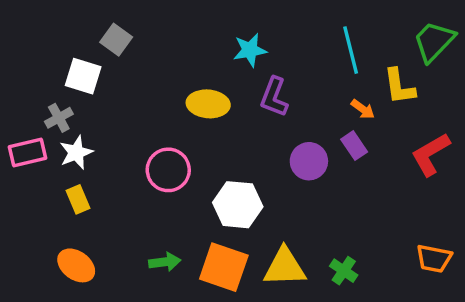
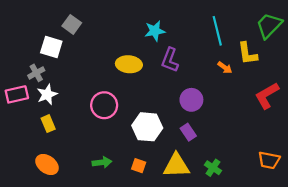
purple rectangle: (354, 146) -> (188, 132), moved
orange square: (224, 267) -> (139, 166), size x0.5

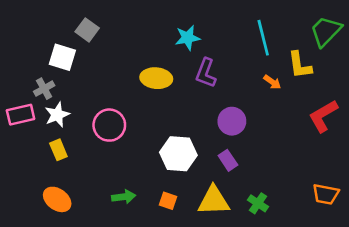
pink circle: (104, 105) -> (109, 125), moved

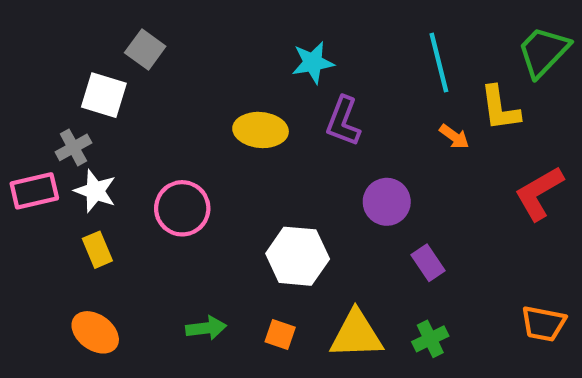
white star: (57, 115) -> (95, 191), turned -30
purple rectangle: (228, 160) -> (428, 263), moved
green cross: (258, 203) -> (430, 339), turned 30

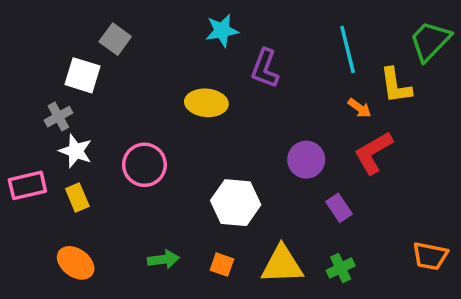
cyan star: (313, 63) -> (222, 31), moved
purple L-shape: (343, 121) -> (265, 68), moved
pink rectangle: (34, 191) -> (27, 185), moved
red L-shape: (539, 193) -> (373, 153), moved

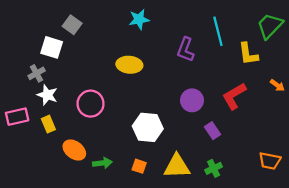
purple L-shape: (265, 68) -> (186, 50), moved
orange arrow: (360, 108) -> (277, 85), moved
orange ellipse: (76, 263) -> (74, 150), moved

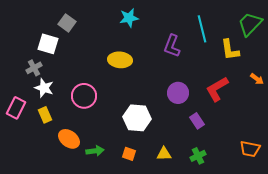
pink rectangle: (17, 117) -> (16, 108), turned -50
yellow triangle: (177, 166) -> (164, 154), size x0.6

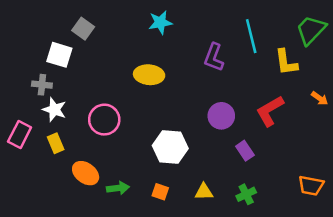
gray cross: (34, 68) -> (42, 85), turned 35

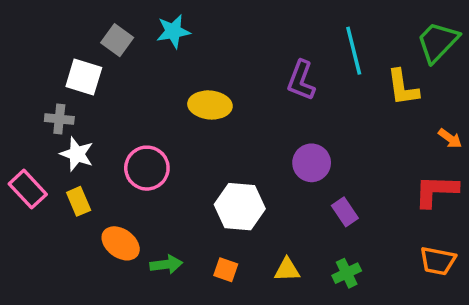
cyan star: (160, 22) -> (173, 31), moved
red L-shape: (270, 111) -> (436, 191), moved, turned 32
pink rectangle: (20, 135) -> (28, 189), turned -70

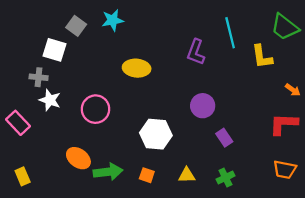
green trapezoid: (438, 42) -> (285, 27), turned -96
yellow rectangle: (79, 201) -> (23, 176), moved
green arrow: (166, 264) -> (108, 172), size x1.4

